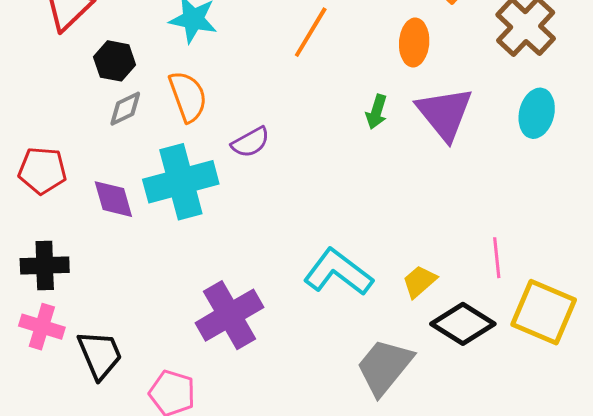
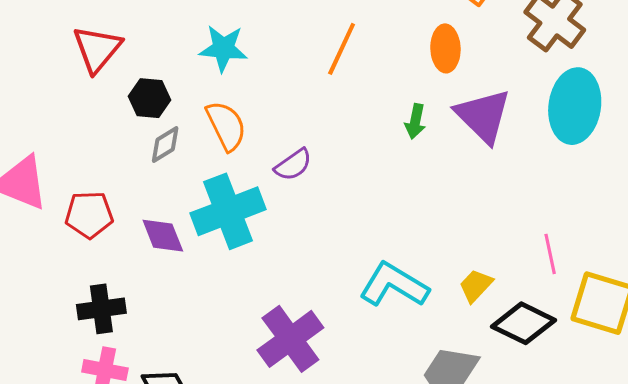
cyan ellipse: (537, 113) -> (575, 106), size x1.5

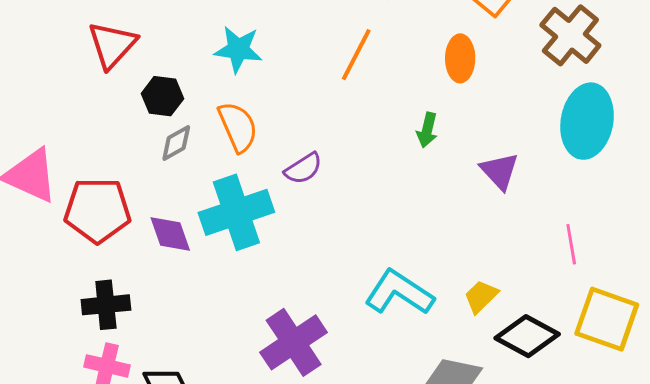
purple triangle: (483, 116) -> (500, 171), moved, size x0.7
red pentagon: (89, 215) -> (97, 210), size x1.4
pink line: (550, 254) -> (571, 244), moved

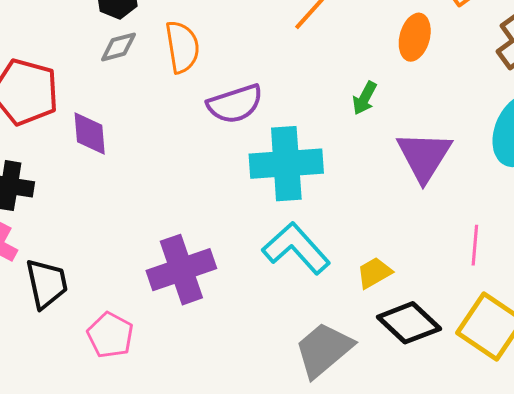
purple semicircle: (303, 169) -> (235, 104), size x1.4
purple triangle: (500, 171) -> (424, 156), size x1.4
cyan cross: (236, 212) -> (286, 164), moved

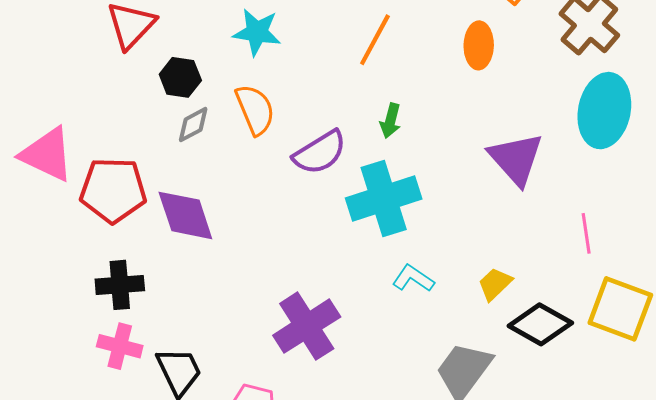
green arrow: (365, 98) -> (390, 121), moved
purple diamond: (90, 133) -> (185, 215), size x1.4
cyan L-shape: (296, 248) -> (413, 278), size x0.6

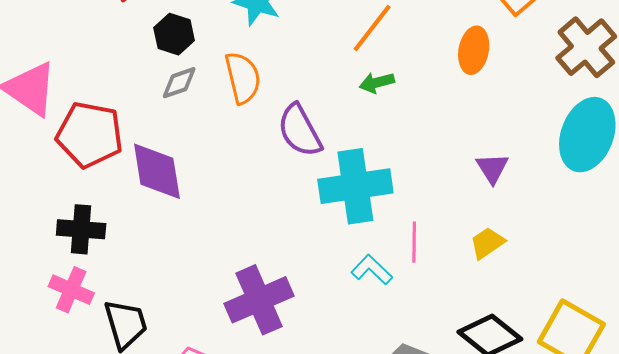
green arrow: (390, 121) -> (377, 83), moved, turned 52
purple semicircle: (320, 152) -> (300, 131), turned 84
purple triangle: (516, 159) -> (492, 168), size x0.6
pink line: (586, 233) -> (414, 242), moved
yellow trapezoid: (495, 284) -> (487, 243), moved

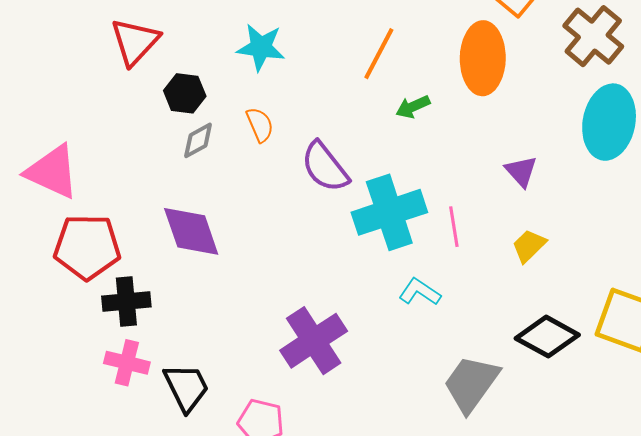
orange ellipse: (474, 50) -> (483, 58), size x1.5
orange semicircle: (243, 78) -> (260, 125), size x0.7
green arrow: (377, 83) -> (413, 107), moved
red pentagon: (90, 135) -> (87, 247), moved
pink line: (414, 242) -> (454, 227), moved

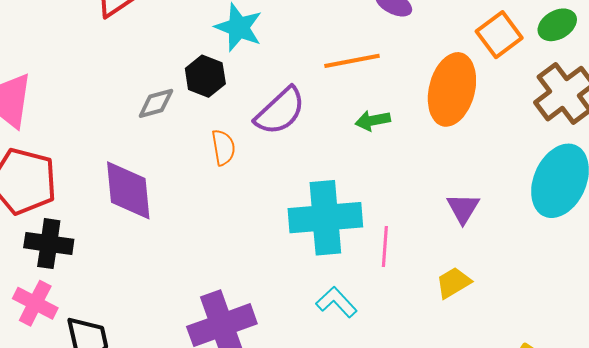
orange line: (379, 54) -> (352, 61), turned 38
black hexagon: (185, 93) -> (205, 76), moved
orange semicircle: (260, 125) -> (223, 147), moved
purple semicircle: (325, 167) -> (280, 111), moved, turned -108

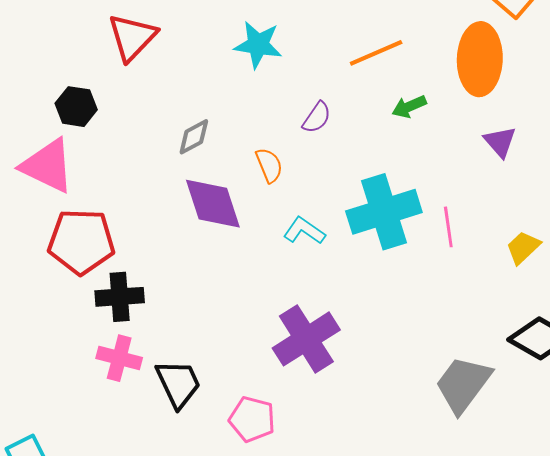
black hexagon: (205, 76) -> (76, 107), moved
purple semicircle: (280, 111) -> (317, 118), size x0.6
purple diamond: (128, 190) -> (213, 204), moved
purple triangle: (463, 208) -> (500, 142), moved
cyan L-shape: (336, 302) -> (304, 231), moved

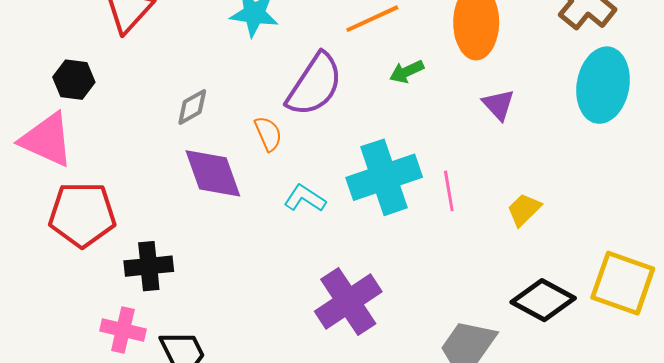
purple semicircle: (317, 118) -> (315, 85), size x2.0
black cross: (120, 297) -> (149, 266), moved
purple cross: (306, 339) -> (348, 301), moved

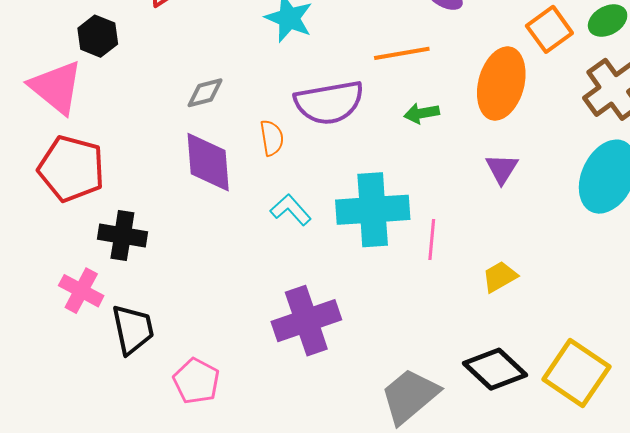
purple semicircle: (315, 85) -> (329, 103), turned 32

